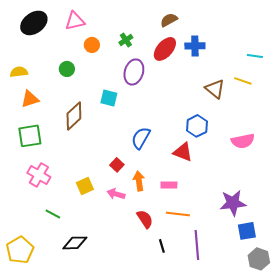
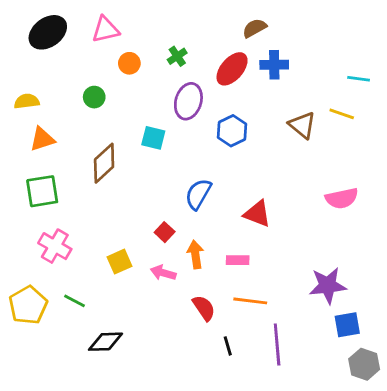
brown semicircle: (169, 20) -> (255, 28), moved
blue hexagon: (197, 126) -> (232, 131), moved
yellow pentagon: (20, 250) -> (28, 305), moved

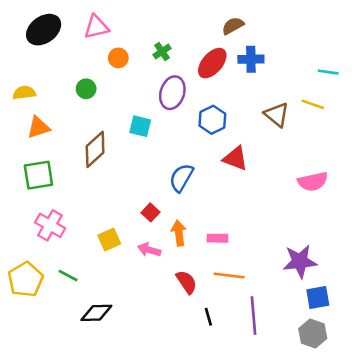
red triangle: (257, 214) -> (235, 158), moved
gray hexagon: (364, 364) -> (313, 333), moved

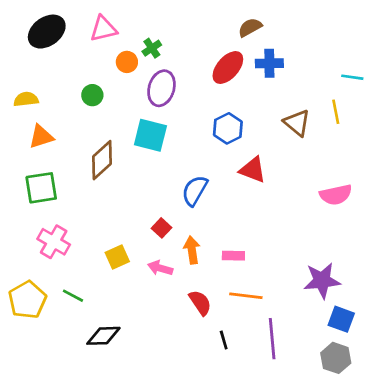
green cross: (162, 51) -> (152, 48), moved
purple ellipse: (172, 93) -> (161, 88), moved
yellow line: (313, 104) -> (336, 112), turned 60
cyan square: (140, 126) -> (150, 135), size x1.4
blue square: (318, 297) -> (341, 319), turned 30

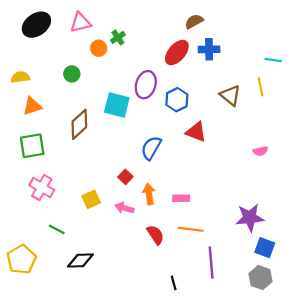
purple ellipse: (161, 88) -> (146, 85), moved
pink semicircle: (336, 195) -> (260, 151), size x0.6
yellow pentagon: (27, 300) -> (21, 259), moved
black line: (224, 340) -> (174, 283), moved

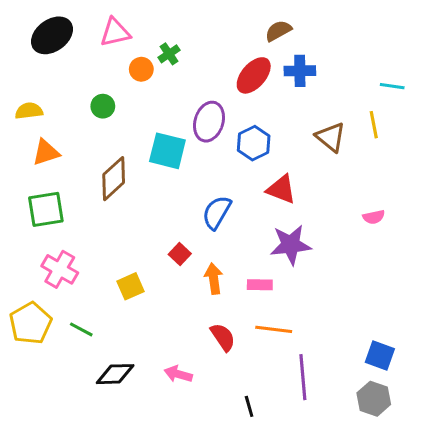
pink arrow: (124, 208) -> (178, 374), moved
purple star: (250, 218) -> (291, 245), moved
yellow pentagon: (21, 259) -> (30, 323), moved

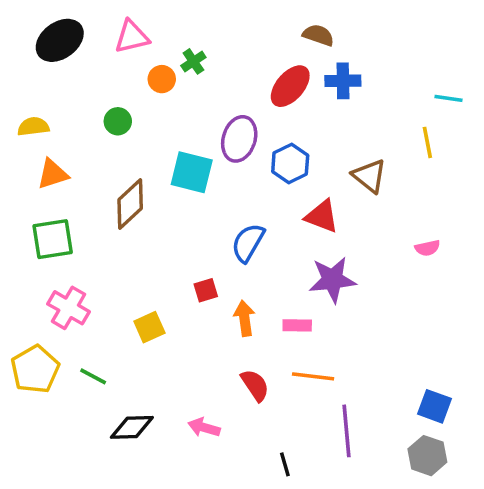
brown semicircle: (278, 31) -> (318, 35), turned 48
brown triangle: (331, 137) -> (369, 176), moved
red square: (180, 254) -> (206, 290), turned 30

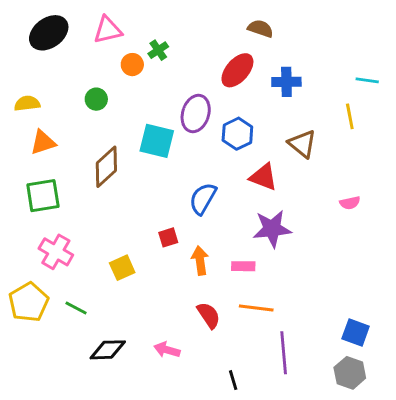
blue cross: (343, 81) -> (286, 82), moved

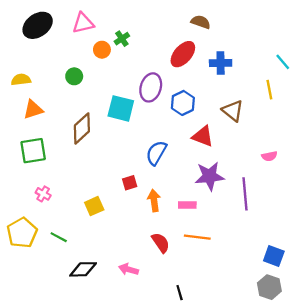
cyan line: (367, 80) -> (283, 62), turned 42
pink cross: (56, 252) -> (43, 194), size x0.6
purple line: (284, 353) -> (245, 194), moved

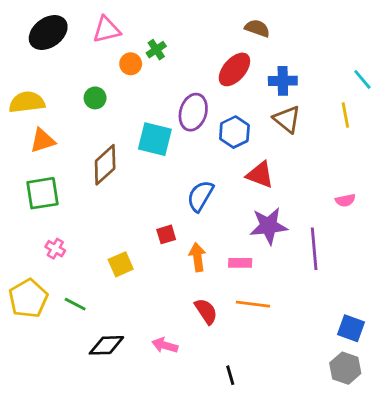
yellow semicircle: (21, 80) -> (27, 102), size x1.4
brown triangle: (233, 111) -> (287, 119), moved

